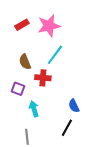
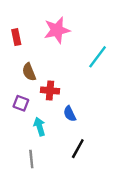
red rectangle: (22, 25) -> (16, 37), moved, turned -72
cyan line: (55, 55) -> (98, 57), moved
blue semicircle: (74, 106) -> (70, 114), moved

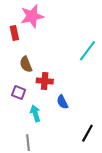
pink star: (57, 30) -> (32, 16), moved
black line: (78, 149) -> (87, 133), moved

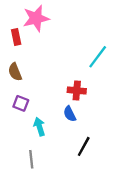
brown semicircle: (26, 64) -> (15, 72), moved
red cross: (45, 81) -> (77, 91), moved
black line: (87, 133) -> (84, 146), moved

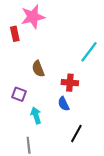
brown semicircle: (15, 72) -> (38, 69), moved

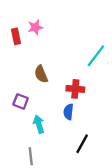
pink star: (33, 17) -> (35, 27), moved, size x0.6
blue semicircle: (64, 104) -> (68, 112), turned 32

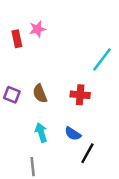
brown semicircle: (41, 74) -> (40, 94), moved
purple square: (21, 101) -> (12, 95), moved
blue semicircle: (68, 112) -> (73, 134), moved, turned -63

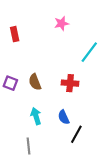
pink star: (37, 29) -> (62, 23), moved
blue semicircle: (73, 134) -> (64, 117), turned 32

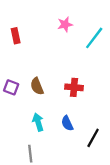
cyan line: (89, 52) -> (94, 38), moved
black line: (76, 134) -> (93, 138), moved

